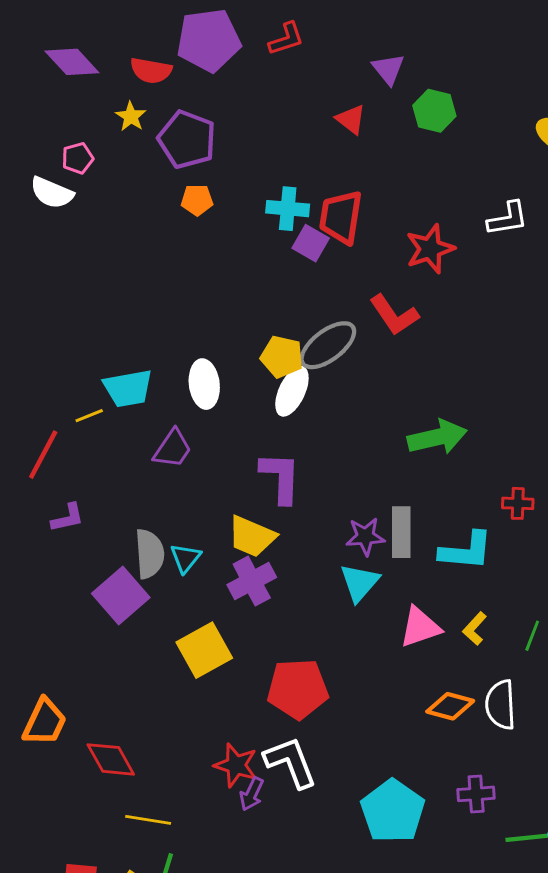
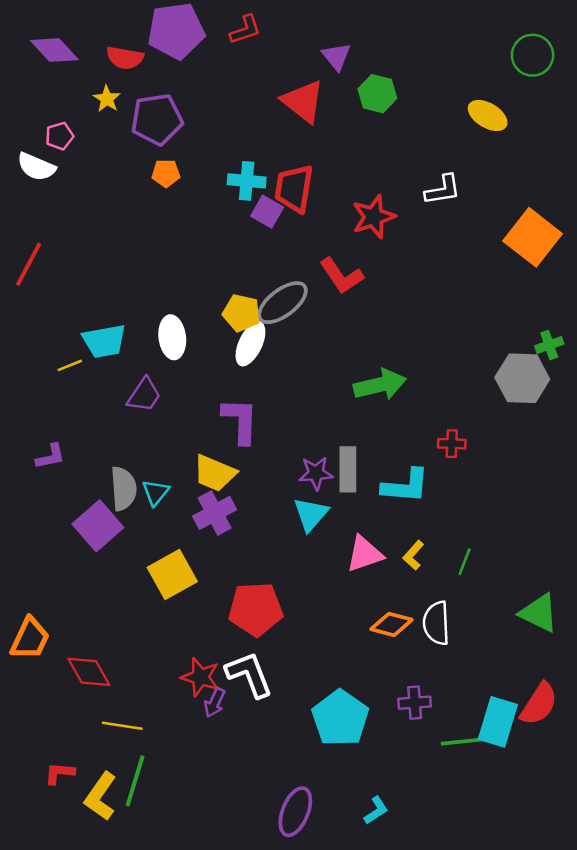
red triangle: (351, 119) -> (303, 101), size x1.6
purple pentagon: (187, 140) -> (157, 119), turned -30
red line: (43, 455) -> (29, 264), moved

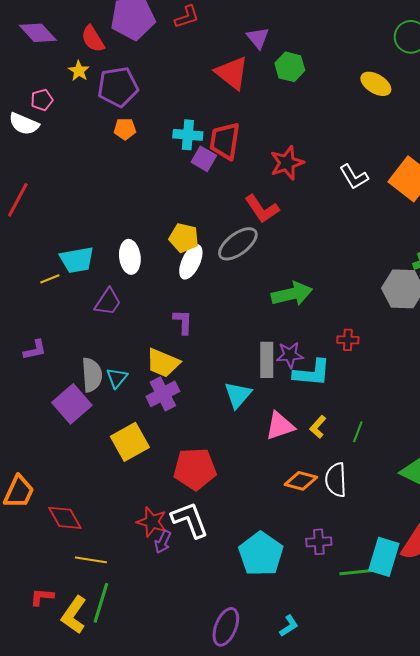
red semicircle: (125, 58) -> (93, 39), turned 48
white L-shape: (443, 190) -> (354, 177), moved, turned 68
gray ellipse: (283, 303) -> (238, 244), moved
purple L-shape: (240, 421) -> (183, 322), size x0.7
purple star: (316, 473) -> (290, 355), moved

